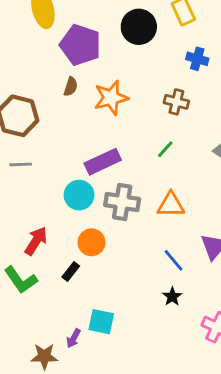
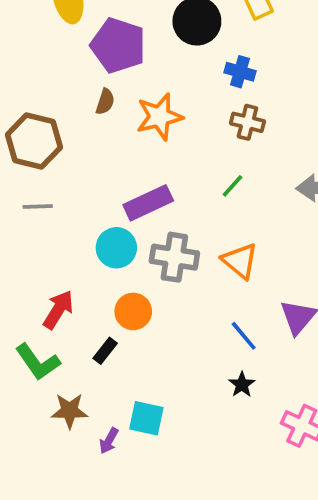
blue cross: (197, 59) -> (240, 72), moved
orange triangle: (171, 205) -> (240, 261), turned 40
brown star: (44, 356) -> (70, 411), moved

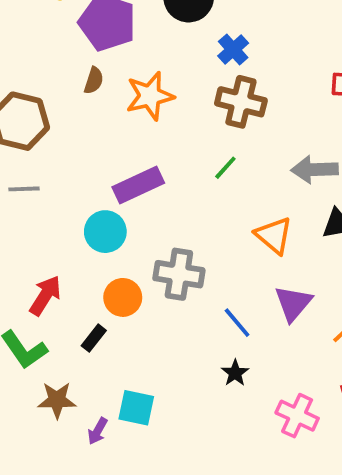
blue cross: (240, 72) -> (233, 49), turned 32
brown cross: (247, 122) -> (241, 102), size x1.4
gray cross: (174, 257) -> (179, 274), moved
orange triangle: (240, 261) -> (274, 235), moved

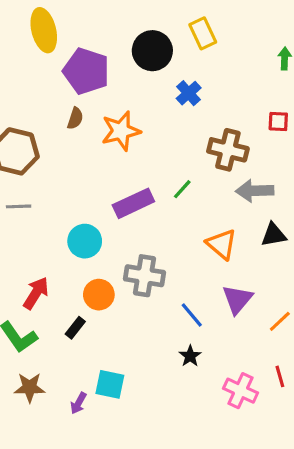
brown cross: (241, 102) -> (228, 150), moved
purple rectangle: (138, 185) -> (133, 203), moved
brown star: (57, 400) -> (30, 387), moved

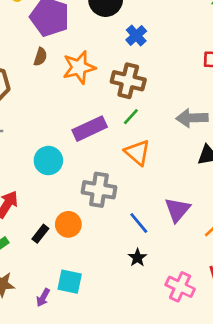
brown cross: (228, 150) -> (128, 81), moved
orange triangle: (222, 244) -> (137, 153), moved
orange circle: (99, 295) -> (68, 224), moved

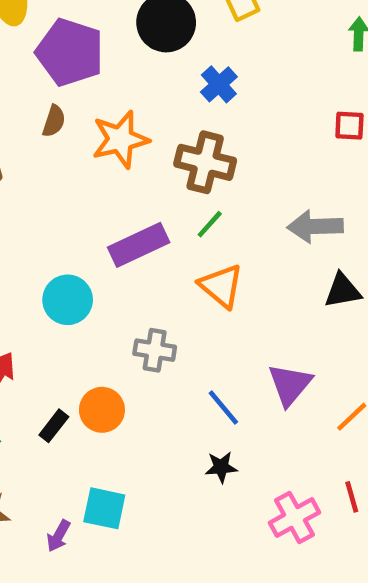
gray cross: (99, 190) -> (155, 350), size x0.7
black star: (137, 258) -> (221, 467), turned 30
pink cross: (180, 287) -> (294, 518), turned 36

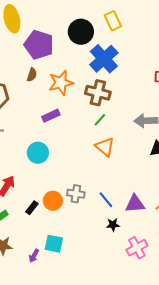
blue cross: (219, 84) -> (104, 59), size x1.8
purple rectangle: (139, 245) -> (51, 116), moved, size x0.7
gray cross: (155, 350) -> (76, 194), moved
purple triangle: (290, 385) -> (135, 204), moved, turned 45
black star: (221, 467) -> (113, 225), moved

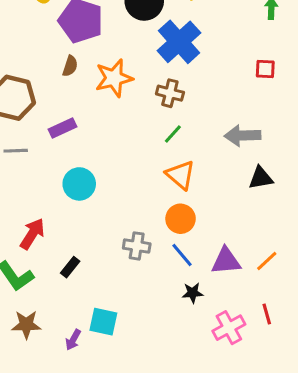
brown cross: (98, 93) -> (170, 93), size x0.7
purple rectangle: (51, 116) -> (63, 128), moved
orange circle: (53, 201) -> (181, 219), moved

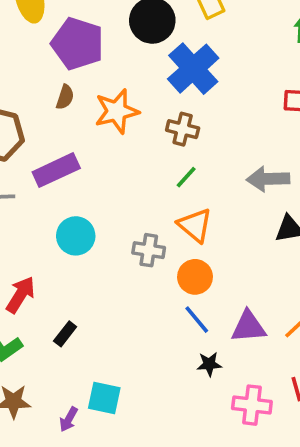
purple rectangle: (63, 128) -> (56, 170), size x1.4
gray cross: (137, 246) -> (149, 250), moved
pink cross: (229, 328) -> (252, 405), turned 36

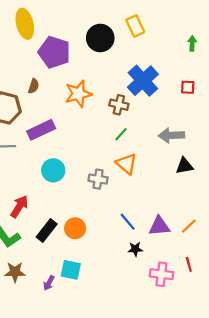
blue cross: (193, 69) -> (143, 81), moved
brown semicircle: (65, 97) -> (34, 86), moved
orange circle: (195, 277) -> (75, 228), moved
black rectangle: (65, 334) -> (47, 230), size x1.5

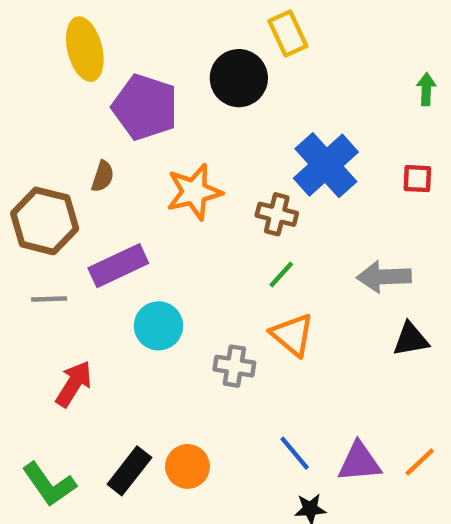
yellow rectangle: (135, 26) -> (288, 33), moved
cyan circle: (53, 170) -> (158, 326), moved
red arrow: (19, 206) -> (74, 384), moved

